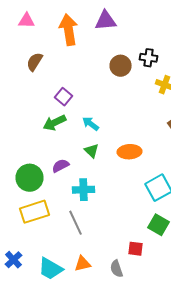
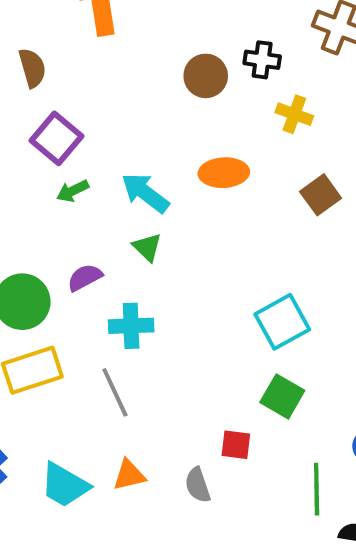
brown semicircle: (34, 62) -> (32, 68), turned 132
purple square: (64, 97) -> (57, 138), moved, size x1.4
green arrow: (54, 123) -> (73, 191), size x0.7
cyan arrow: (90, 124) -> (145, 193), size x1.4
orange ellipse: (130, 152) -> (224, 173), moved

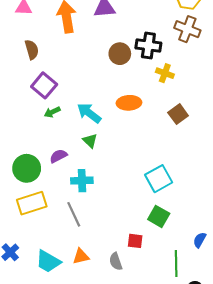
black cross: (262, 60) -> (148, 46), size x1.4

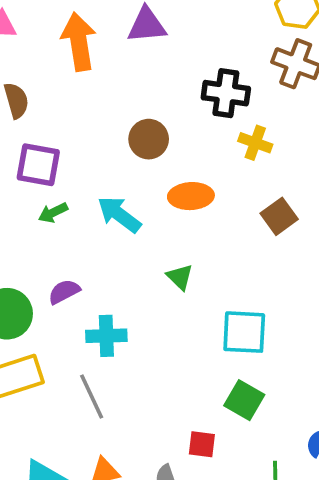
brown circle: (120, 54) -> (149, 139), moved
purple square: (44, 85) -> (38, 165), turned -30
green triangle: (90, 141) -> (180, 277), moved
cyan square: (159, 179) -> (244, 332), turned 32

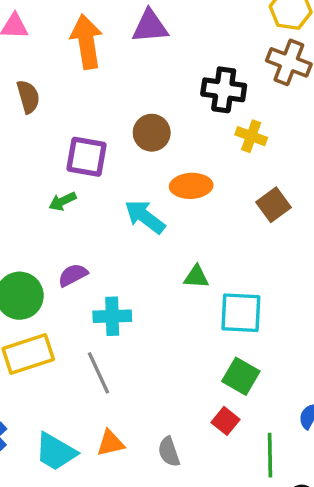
purple square: (38, 165) -> (86, 157), moved
cyan arrow: (119, 214) -> (145, 217), moved
green triangle: (180, 277) -> (196, 277), moved, turned -40
red square: (202, 444) -> (225, 421), moved, turned 32

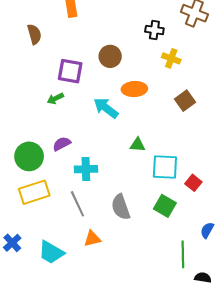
black cross: (224, 90) -> (154, 30), size x0.7
red square: (225, 421) -> (193, 183), moved
orange triangle: (111, 443) -> (92, 239), moved
gray semicircle: (169, 452) -> (121, 207), moved, size x1.4

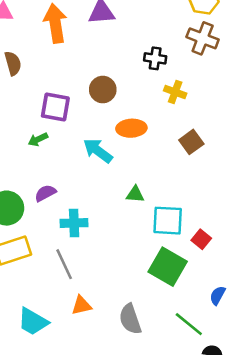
green square: (165, 206) -> (168, 267), size x1.4
gray semicircle: (121, 207) -> (130, 319), moved
green line: (183, 254) -> (189, 324), turned -50

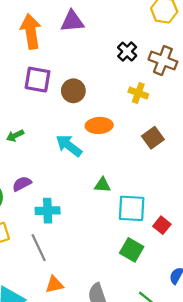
brown cross: (203, 38) -> (163, 61), moved
black cross: (155, 58) -> (127, 52), moved, turned 36
purple square: (55, 107) -> (37, 80), moved
green square: (168, 267) -> (132, 250), size x0.7

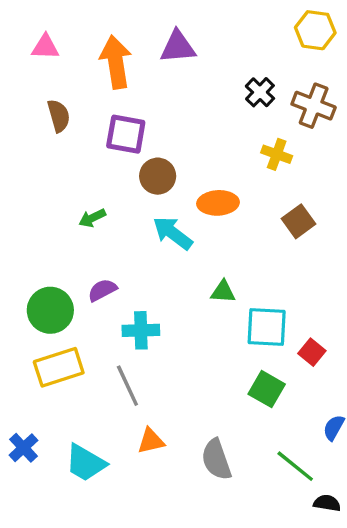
brown circle: (73, 91) -> (158, 176), moved

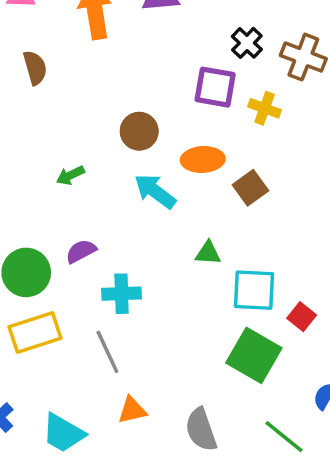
purple square: (126, 134) -> (215, 87), moved
brown square: (298, 221) -> (250, 188), moved
green square: (267, 389) -> (254, 355), size x1.4

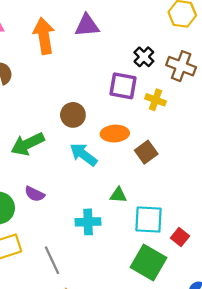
green arrow: (70, 175) -> (28, 144), size x1.8
purple semicircle: (81, 251) -> (35, 194), turned -126
cyan cross: (122, 294) -> (88, 222), moved

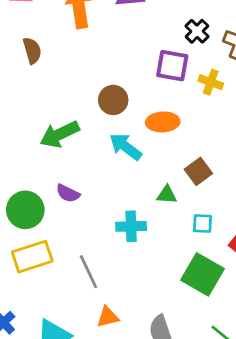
brown square: (146, 152) -> (198, 171), moved
cyan square: (149, 220) -> (202, 224), size x0.6

